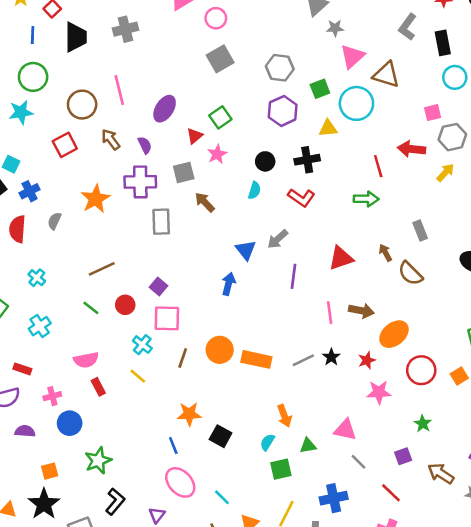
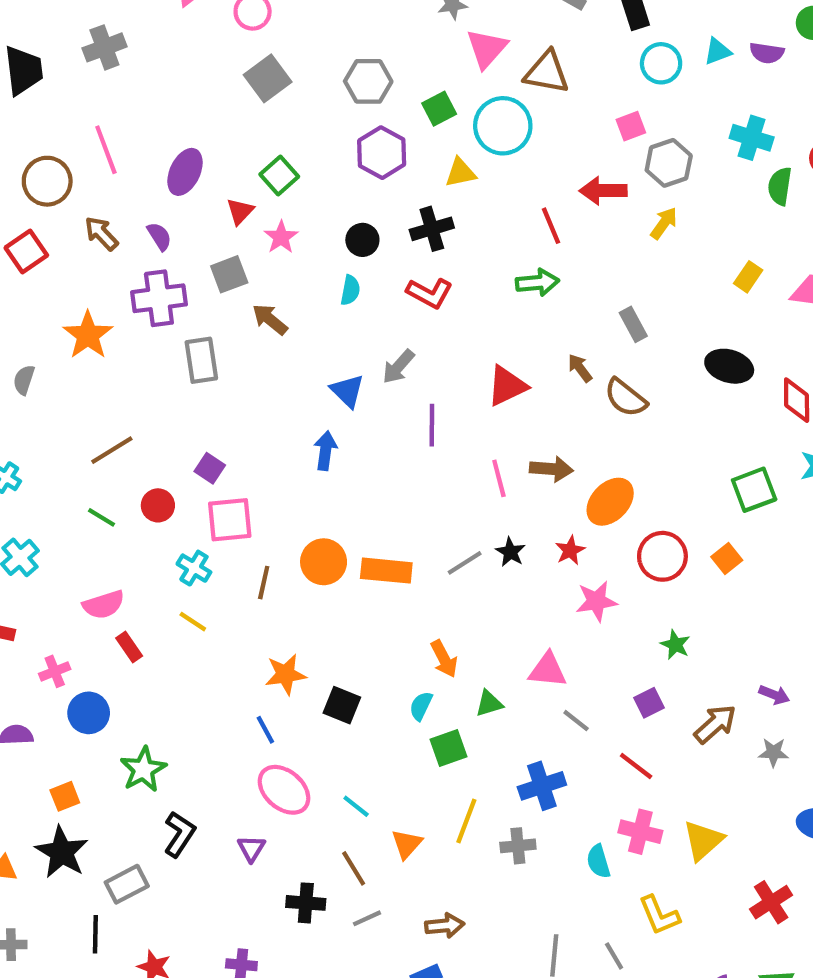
brown arrow: (441, 473) -> (715, 724), turned 112

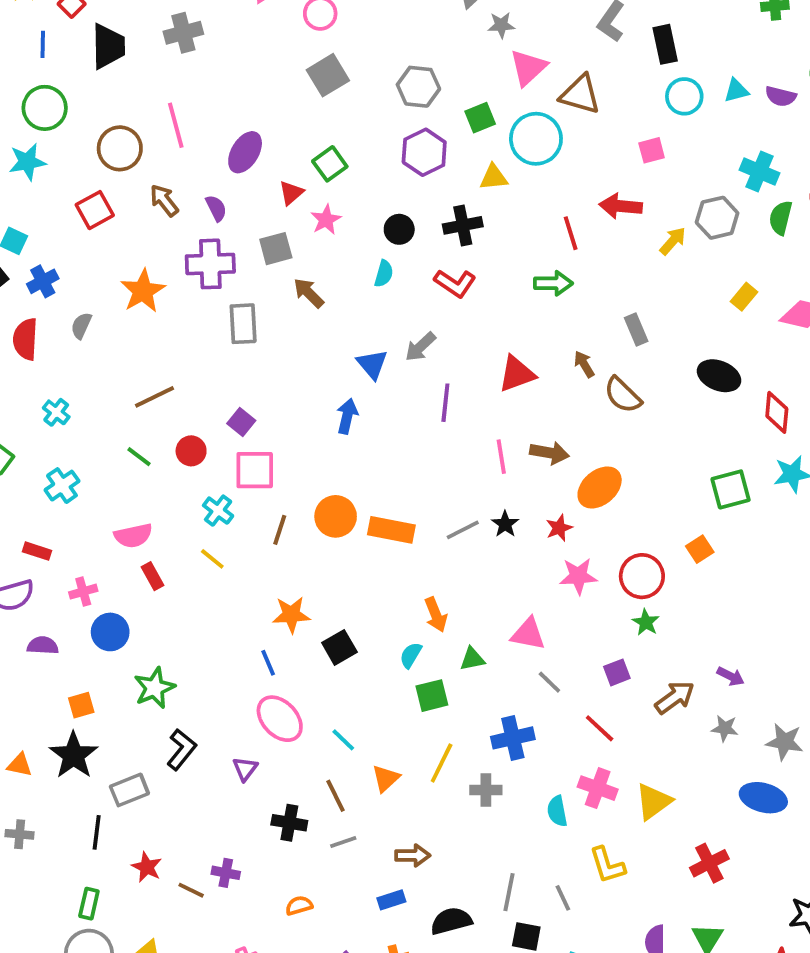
gray hexagon: (669, 163) -> (717, 218), moved
red circle: (662, 556) -> (642, 576), moved
black square: (342, 705) -> (339, 647), turned 32

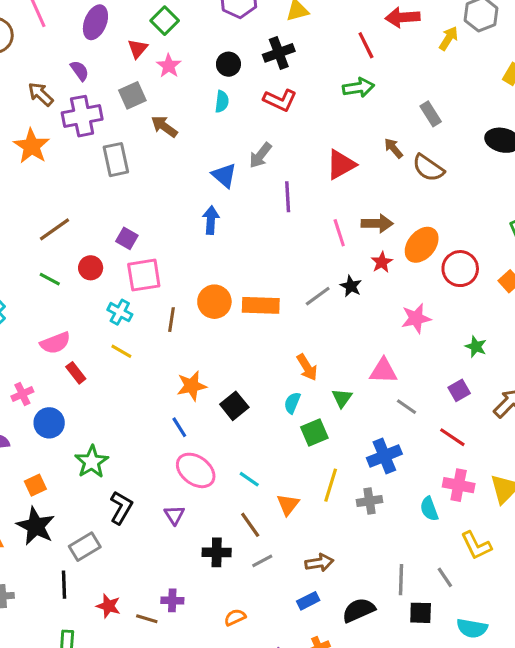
brown arrow: (164, 200) -> (41, 94), moved
red star: (559, 528) -> (382, 262), moved
red circle: (642, 576) -> (460, 269), moved
green triangle: (472, 659) -> (342, 398), turned -35

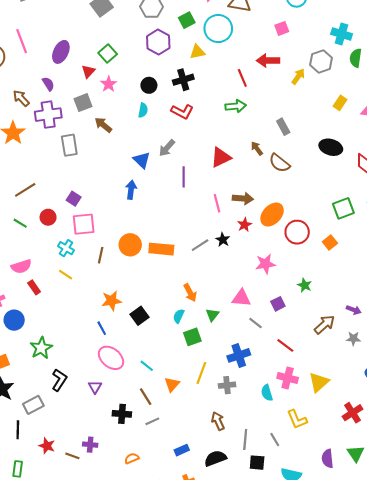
purple square: (459, 390) -> (278, 304), moved
brown arrow: (319, 563) -> (218, 421), moved, turned -108

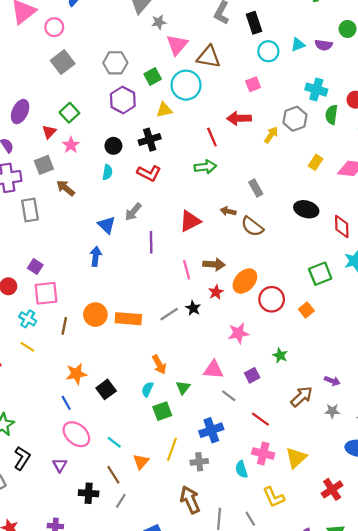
brown arrow: (257, 148) -> (228, 211), turned -40
gray line: (152, 421) -> (121, 501), turned -32
brown arrow: (218, 421) -> (190, 500), size x1.4

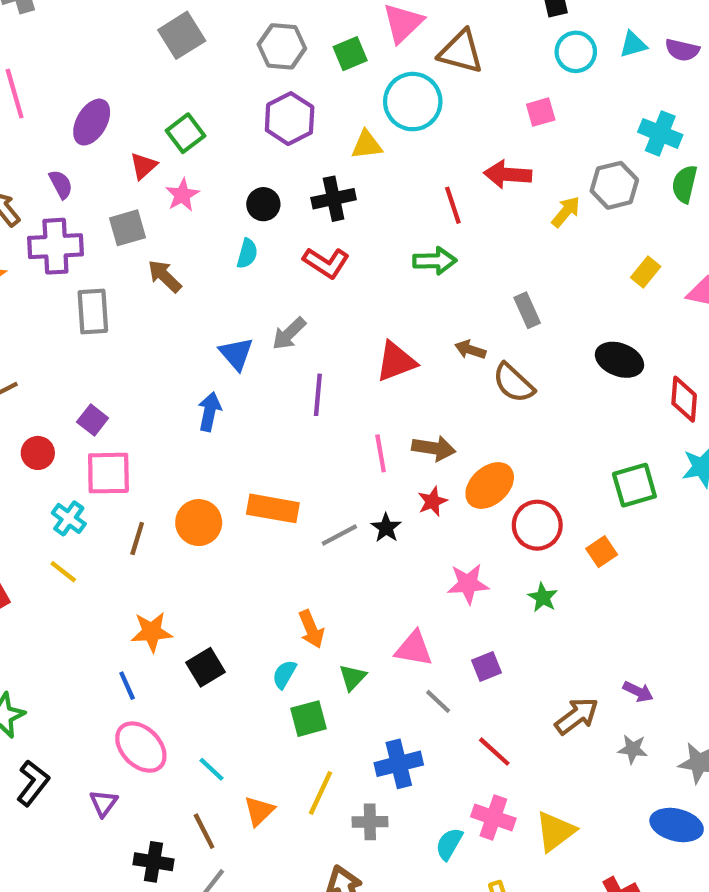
green square: (153, 77) -> (350, 54), moved
orange rectangle: (128, 319) -> (273, 508), moved
green star: (280, 355) -> (543, 597), moved
cyan semicircle: (241, 469) -> (449, 844), turned 42

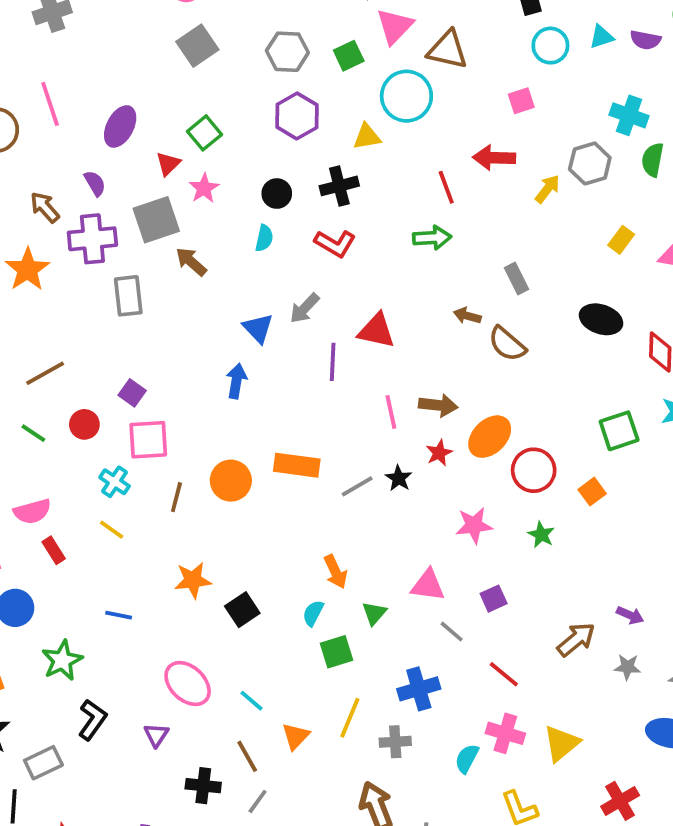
gray square: (128, 228) -> (156, 220), size x1.4
red triangle: (396, 362) -> (377, 331), moved, turned 36
blue line: (127, 686) -> (119, 615), moved, turned -52

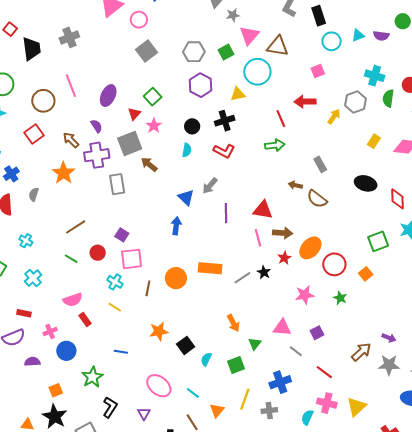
red triangle: (377, 331) -> (263, 210), moved
cyan semicircle: (313, 613) -> (206, 359), moved
gray star: (627, 667) -> (389, 365), size x1.5

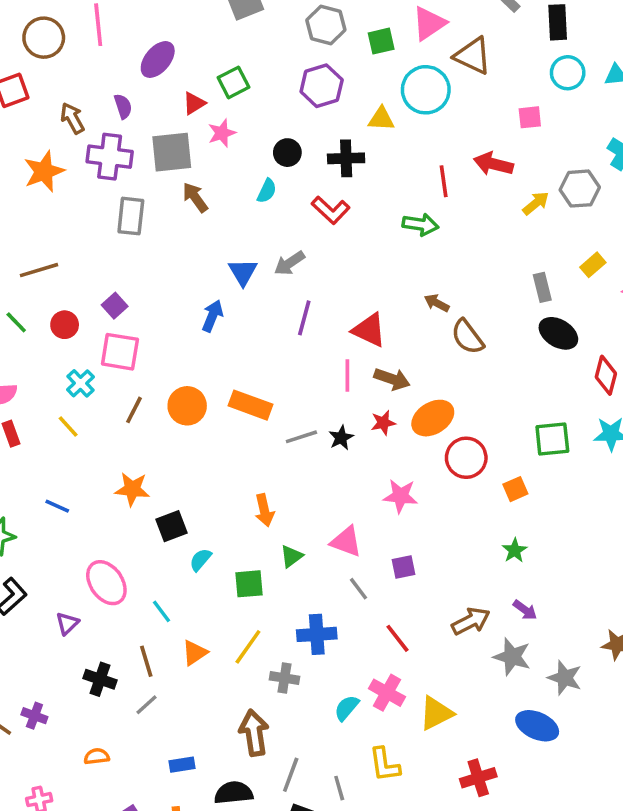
gray rectangle: (320, 164) -> (542, 287), moved
green star: (340, 298) -> (515, 550), moved

